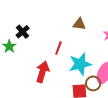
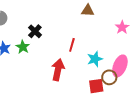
brown triangle: (79, 24) -> (88, 11), moved
cyan star: (80, 64) -> (95, 59), size x0.7

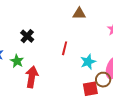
green star: (23, 47) -> (17, 61), moved
red arrow: (58, 70) -> (32, 77), moved

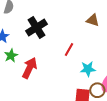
black cross: (27, 36) -> (36, 27), size x1.5
green star: (17, 61) -> (11, 56), moved

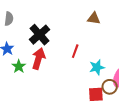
red arrow: (30, 68) -> (38, 59), moved

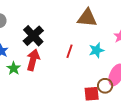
brown triangle: (94, 18) -> (87, 18), size x1.5
cyan star: (97, 67) -> (97, 50), moved

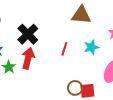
brown circle: (105, 86) -> (75, 88), moved

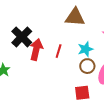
red arrow: (28, 58) -> (36, 49), moved
brown circle: (75, 88) -> (87, 66), moved

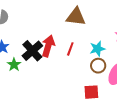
brown triangle: (75, 17) -> (76, 17), moved
black cross: (22, 37) -> (32, 51), moved

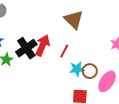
brown triangle: (76, 17) -> (74, 20), turned 30
cyan star: (97, 49) -> (77, 69), moved

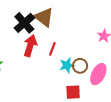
brown triangle: (74, 20) -> (44, 17), moved
black cross: (26, 48) -> (24, 23), moved

